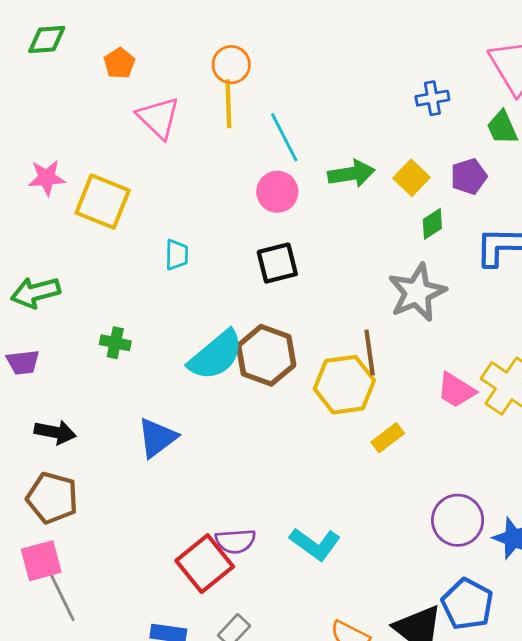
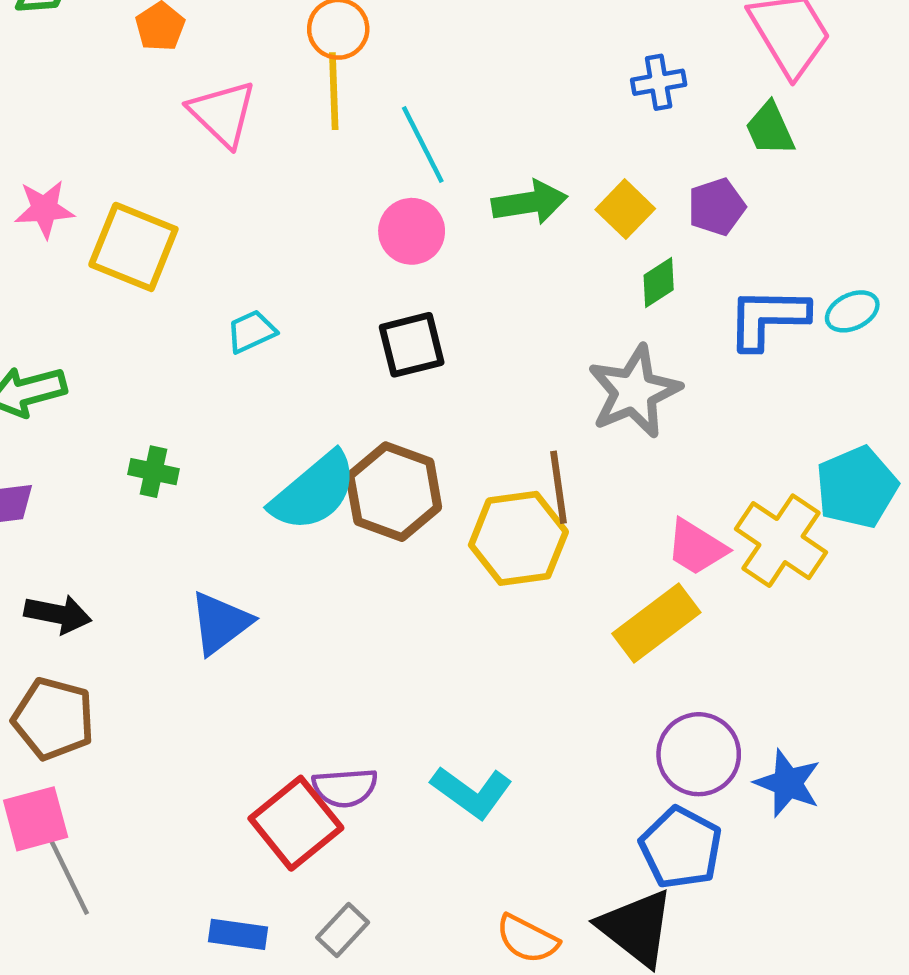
cyan trapezoid: (177, 255) -> (251, 331), turned -116
yellow rectangle: (388, 438) -> (656, 623), moved, size x1.6
blue pentagon: (467, 604) -> (681, 848), moved

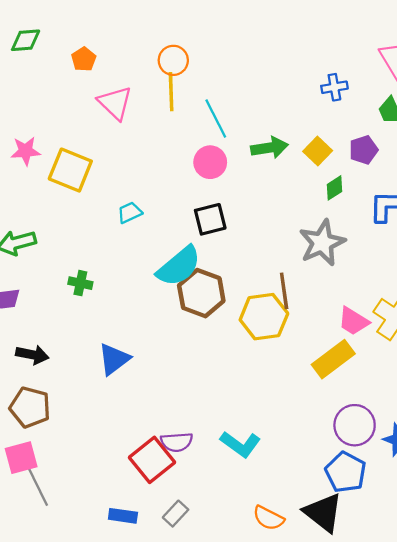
cyan semicircle: (314, 492) -> (179, 266), moved

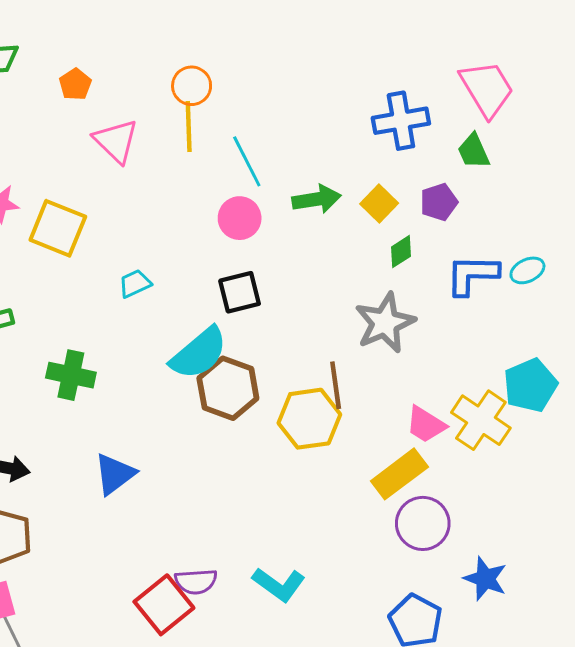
blue cross: (334, 87) -> (401, 121), size x1.6
green cross: (80, 283) -> (71, 375), size x1.5
purple circle: (355, 425) -> (423, 523), moved

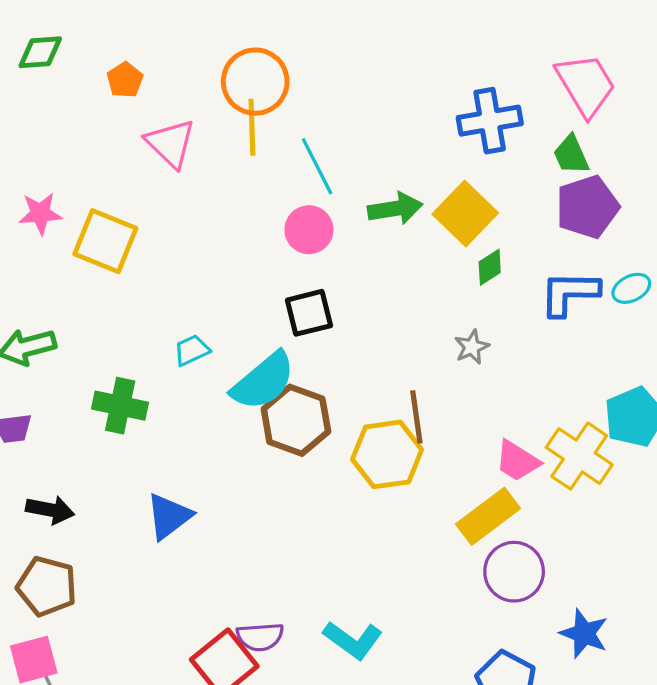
orange circle: (192, 86) -> (255, 82), size x1.5
purple pentagon: (439, 202) -> (587, 207), moved, size x1.5
yellow square: (379, 204) -> (465, 213), size x1.5
cyan trapezoid: (135, 284) -> (192, 350), moved
gray star: (385, 323) -> (472, 347), size x0.5

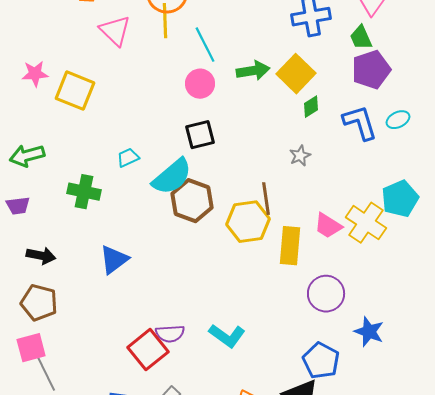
blue L-shape: (569, 293) -> (360, 123), turned 72
yellow rectangle: (488, 516) -> (290, 246), moved, turned -48

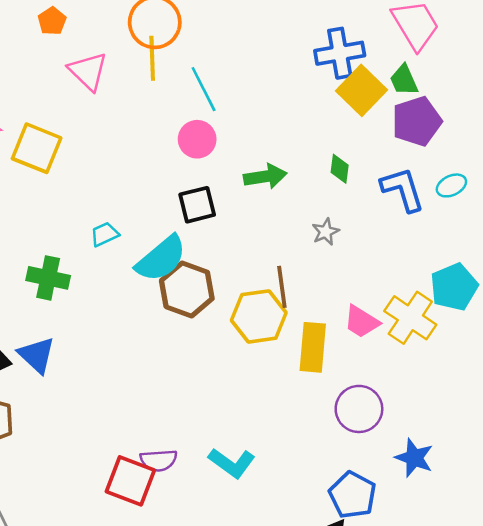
green arrow: (253, 71) -> (265, 176), moved
yellow square: (296, 74) -> (362, 90), moved
green diamond: (311, 107) -> (340, 169), turned -50
blue triangle: (114, 260) -> (37, 355), moved, turned -40
red square: (148, 350) -> (130, 481), turned -30

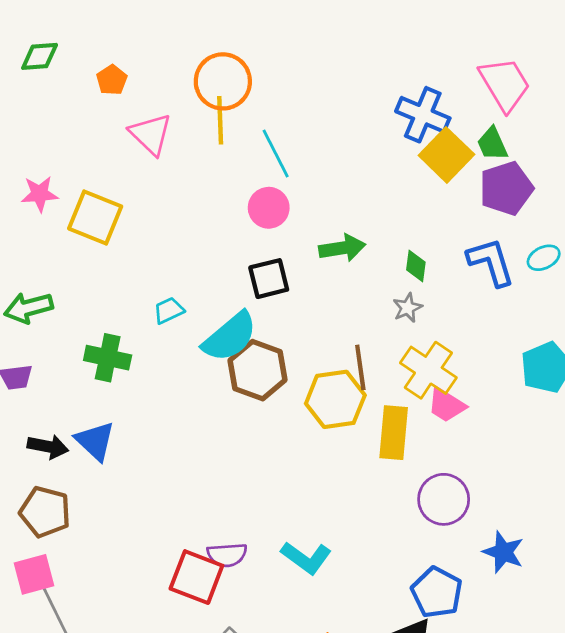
blue cross: (340, 53) -> (423, 115), turned 33
green diamond: (340, 169) -> (416, 266), moved
yellow cross: (410, 318) -> (428, 370), moved

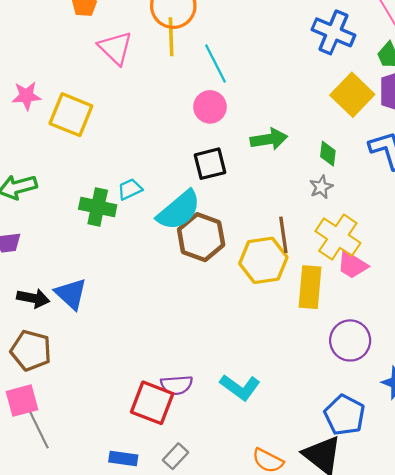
yellow square: (446, 155) -> (352, 95), moved
green cross: (108, 358) -> (98, 207), moved

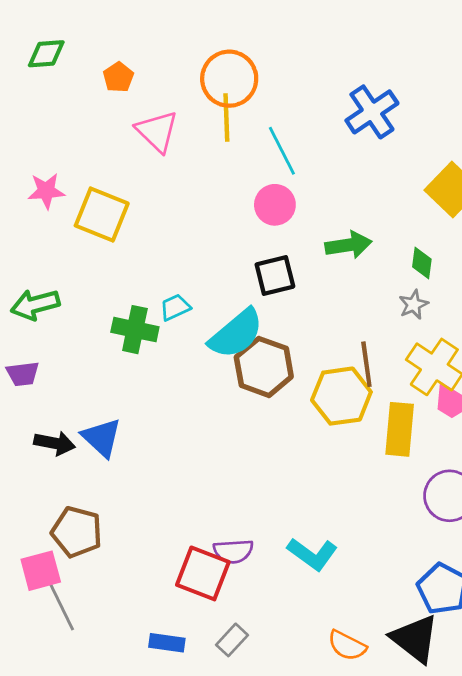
blue cross: (333, 32) -> (372, 112), moved, turned 33
brown pentagon: (31, 350) -> (77, 532), moved

